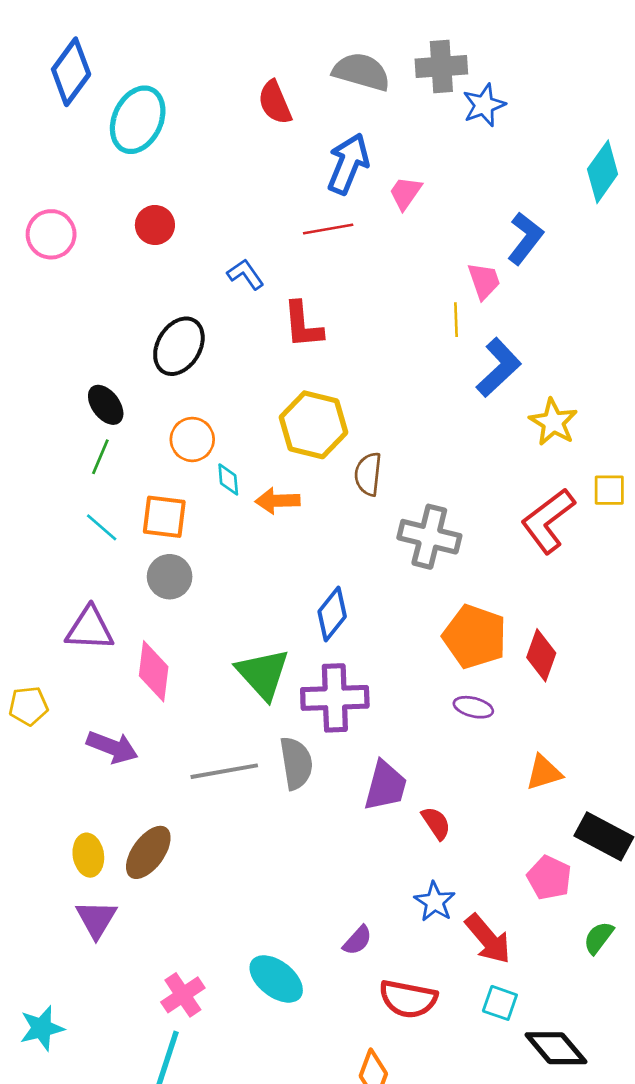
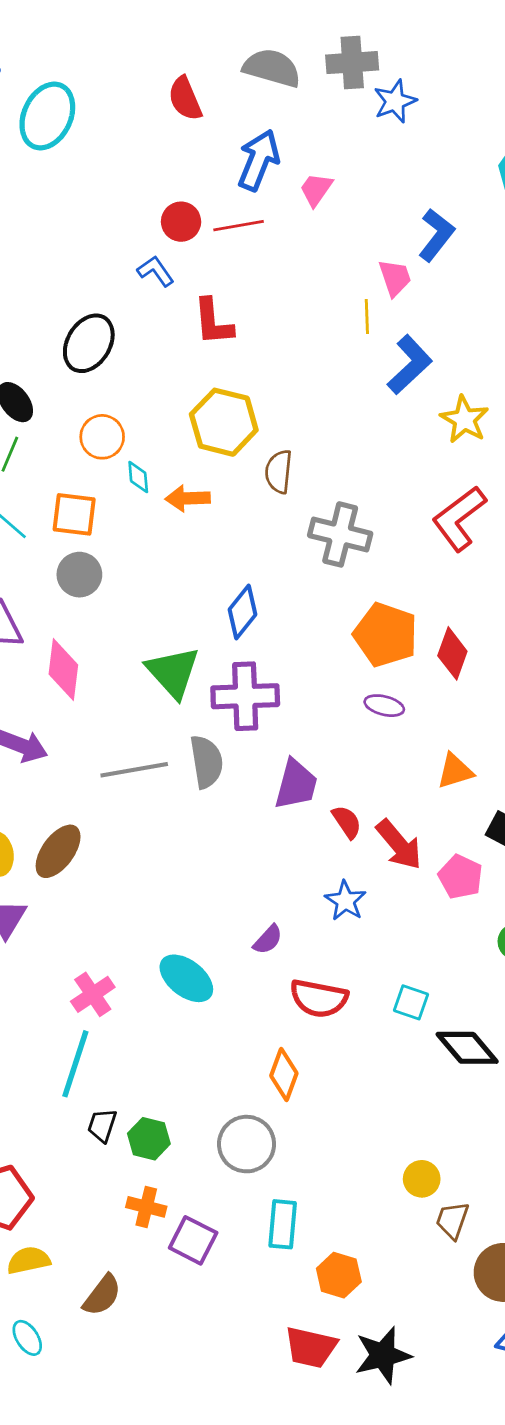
red circle: (155, 225) -> (181, 222), moved
red arrow: (488, 939) -> (399, 845), moved

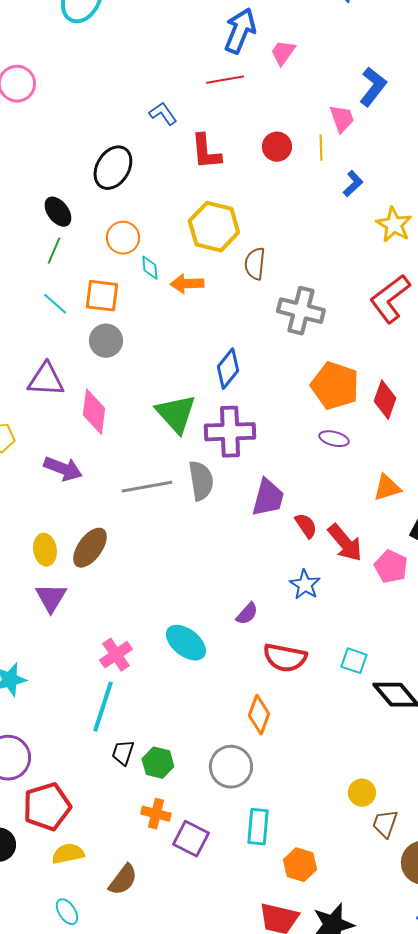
red circle: (181, 222) -> (277, 147), moved
blue L-shape: (410, 365) -> (353, 184), size x0.6

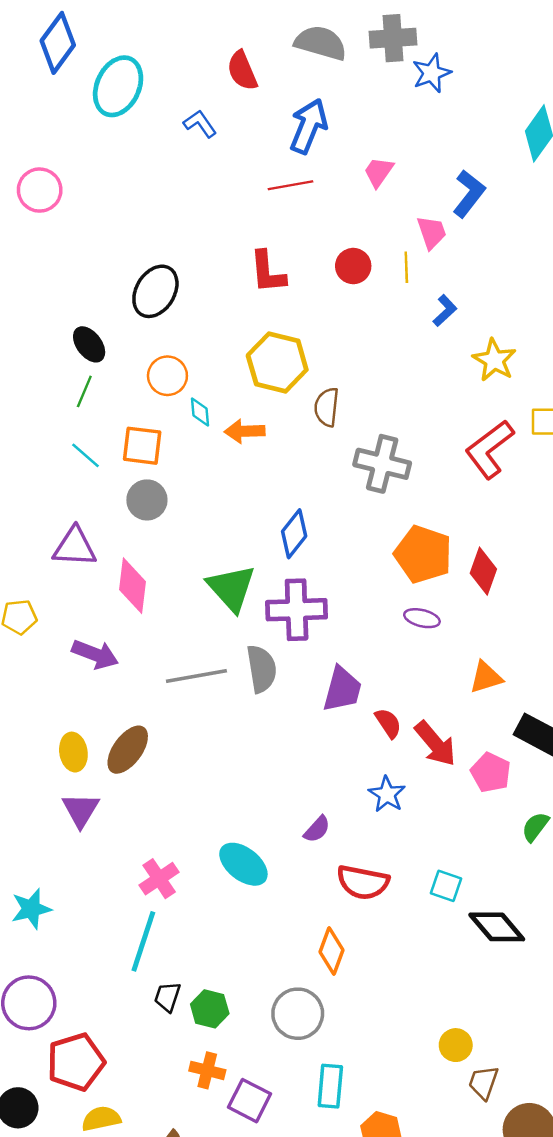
pink trapezoid: (283, 53) -> (379, 172), moved
blue L-shape: (163, 114) -> (200, 124), moved

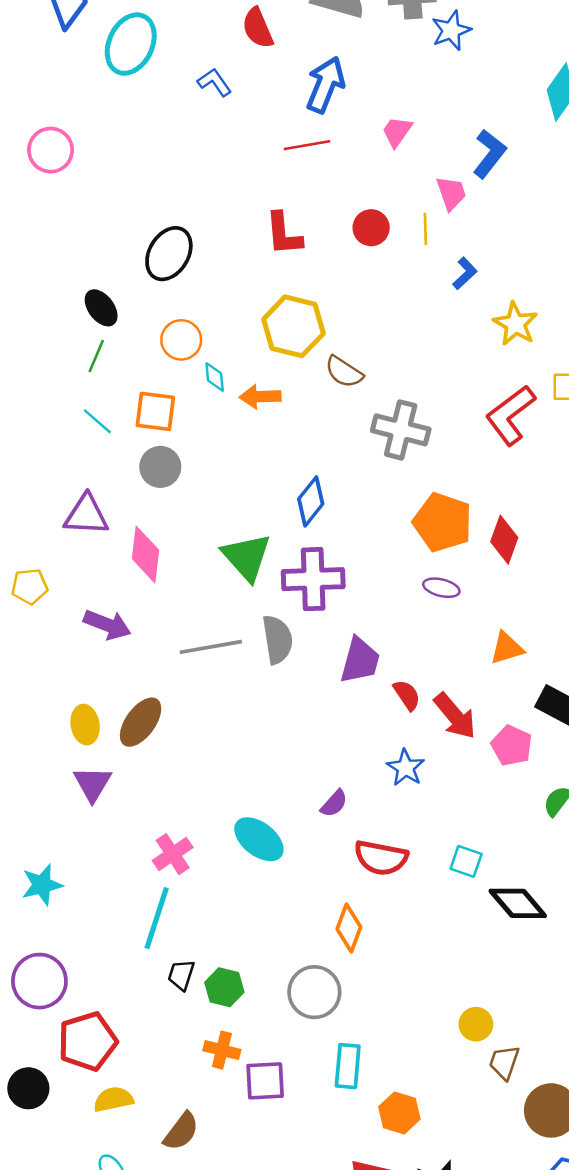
brown semicircle: (327, 407) -> (344, 372), turned -63
purple square: (249, 1101) -> (265, 1081), turned -30

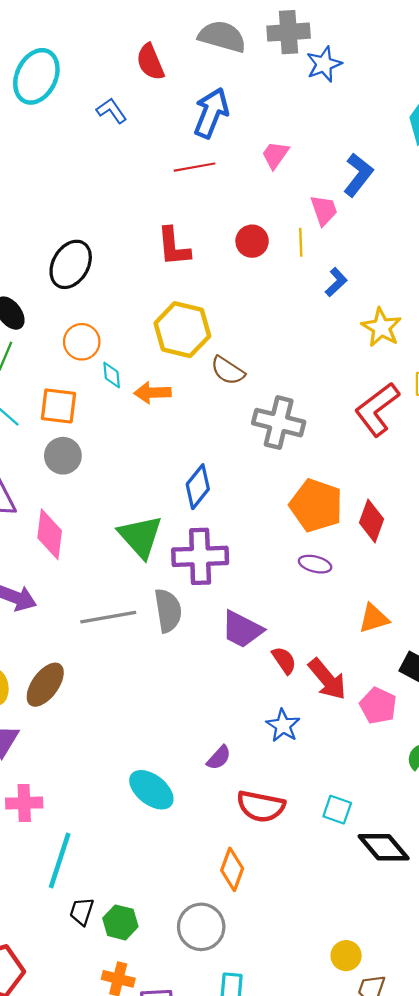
purple trapezoid: (360, 660) -> (242, 629), turned 102
pink cross: (173, 854) -> (24, 803), moved, turned 32

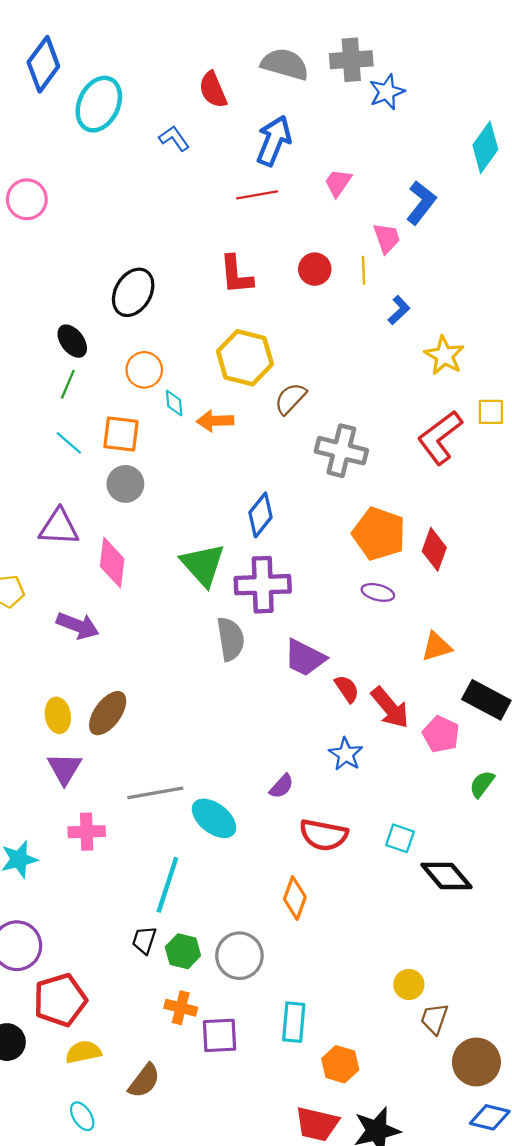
brown semicircle: (228, 371) -> (290, 399), turned 100
gray line: (108, 617) -> (155, 793), moved
cyan line: (60, 861) -> (167, 885), moved
gray circle: (201, 927) -> (239, 956), moved

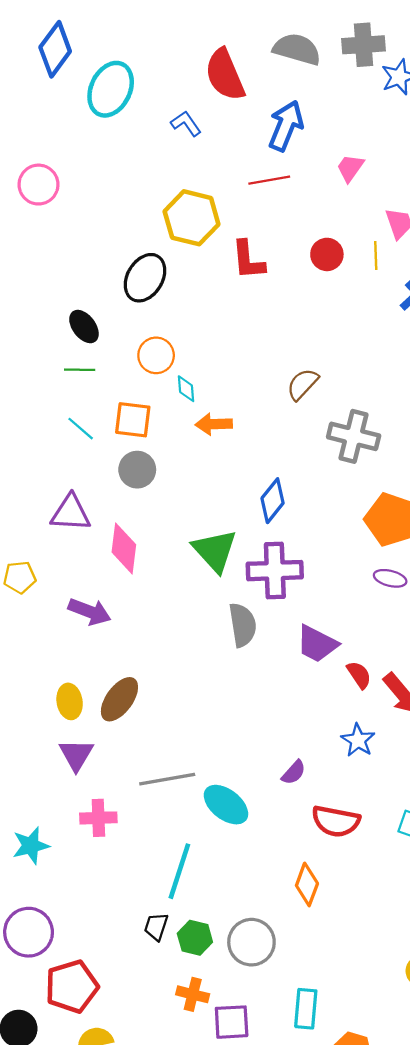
red semicircle: (213, 90) -> (225, 75), size x1.4
yellow hexagon: (245, 358) -> (192, 218), moved
green line: (68, 384) -> (80, 370), turned 68
orange arrow: (215, 421) -> (214, 424), moved

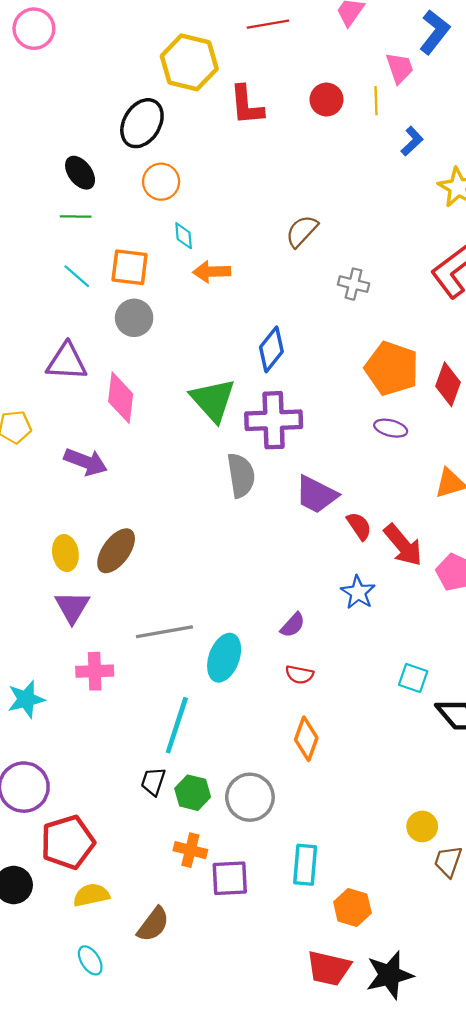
orange circle: (156, 355) -> (161, 182), moved
gray cross: (354, 436) -> (354, 284), size x0.6
cyan ellipse: (226, 805) -> (224, 658), turned 72
red semicircle: (336, 821) -> (299, 675), moved, size x0.6

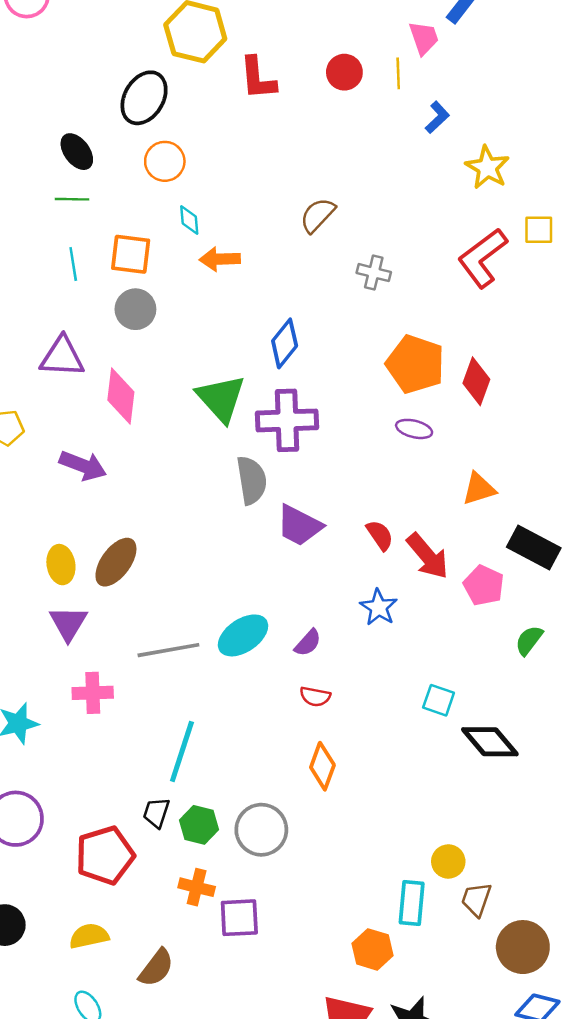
cyan line: (77, 276) -> (73, 264), turned 40
purple trapezoid: (316, 495) -> (299, 525), moved
cyan ellipse: (224, 658) -> (243, 635), moved, turned 36
red pentagon: (68, 842) -> (105, 855), moved
cyan rectangle: (305, 865) -> (412, 903), moved

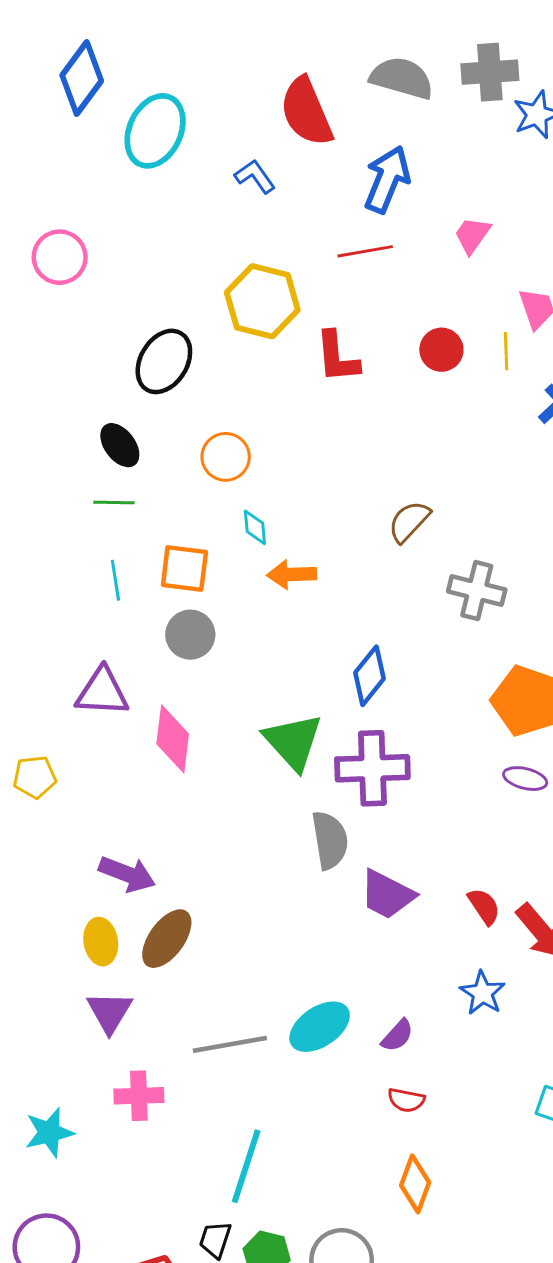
black ellipse: (144, 98) -> (164, 361), moved
gray cross: (374, 273) -> (477, 591), size x1.4
purple arrow: (83, 466) -> (127, 874), moved

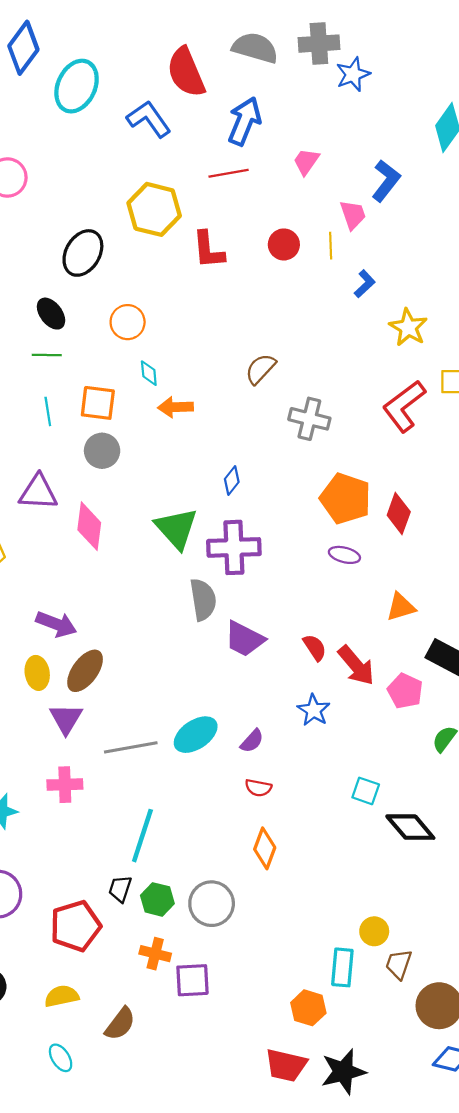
blue L-shape: (255, 176) -> (149, 119), size x1.5
blue diamond: (369, 676) -> (232, 481), size x0.7
purple triangle: (110, 1012) -> (66, 719), moved

